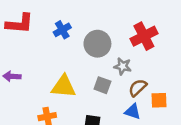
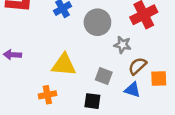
gray square: (102, 85) -> (104, 76), moved

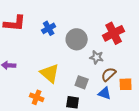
yellow triangle: (64, 65) -> (50, 73), turned 35
orange cross: (47, 95) -> (37, 97), turned 32

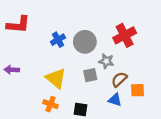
blue cross: (49, 28) -> (58, 40), moved
gray square: (82, 82) -> (90, 75), moved, turned -32
orange cross: (37, 97) -> (50, 104), moved

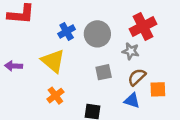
gray star: (106, 61) -> (131, 51), moved
yellow triangle: (56, 78) -> (53, 61), moved
orange cross: (50, 104) -> (55, 96), moved, turned 32

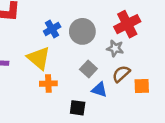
gray square: (104, 72) -> (88, 69), turned -35
orange cross: (55, 96) -> (48, 84), moved, turned 35
blue triangle: (132, 100) -> (99, 90), moved

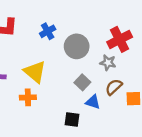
blue cross: (52, 29) -> (48, 31), moved
orange cross: (48, 84) -> (28, 97), moved

